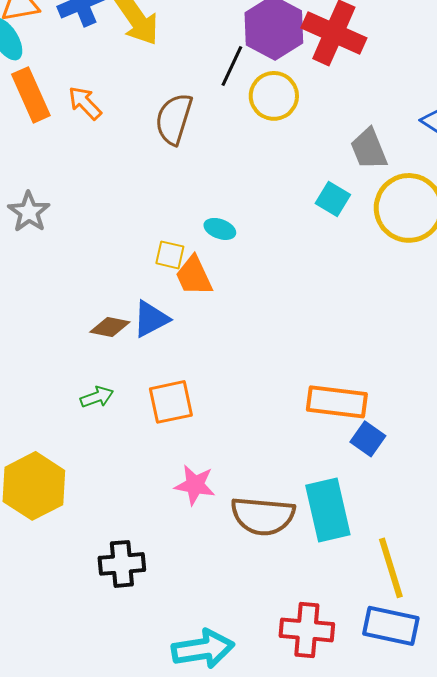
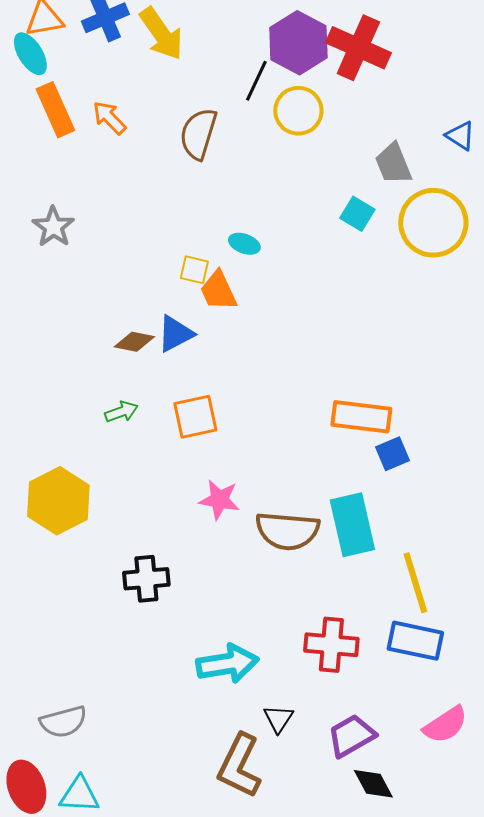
blue square: (368, 439) -> (392, 454), turned 32

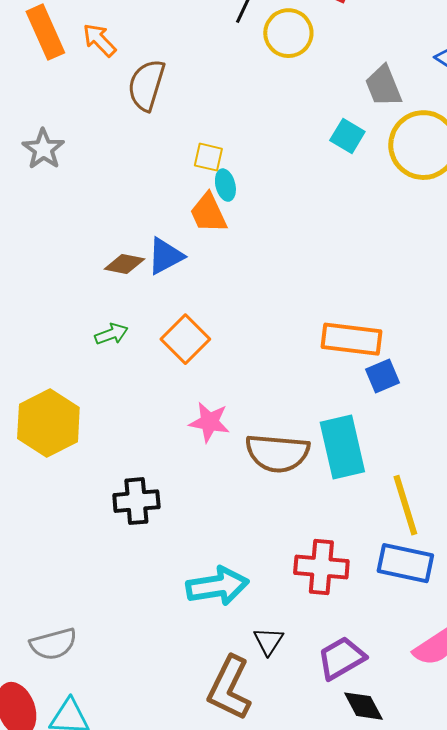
brown semicircle: (198, 134) -> (146, 85), moved
cyan ellipse: (244, 244) -> (225, 185), moved, turned 56
yellow square: (194, 270) -> (208, 157), moved
orange square: (195, 417) -> (185, 339), turned -33

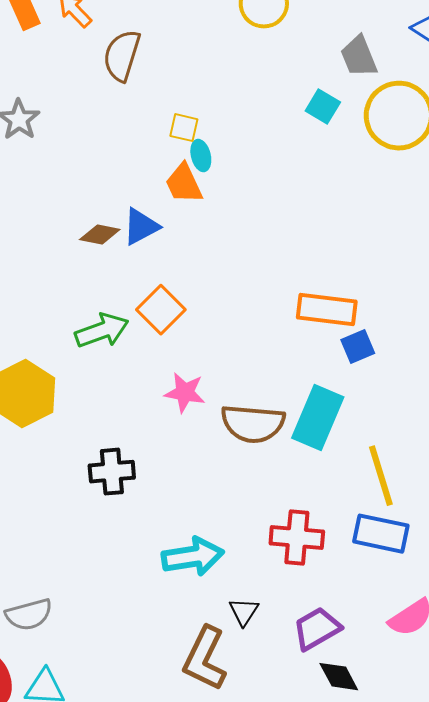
green arrow: (111, 334) -> (102, 331), moved, size x1.6
cyan rectangle: (342, 447) -> (318, 418), turned 36

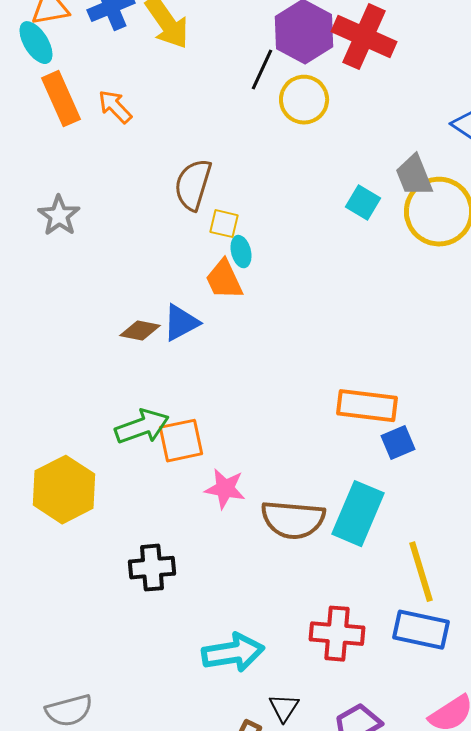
brown semicircle: (122, 56) -> (193, 185), moved
gray trapezoid: (359, 57) -> (414, 176), moved
orange square: (161, 310) -> (181, 441), moved, turned 33

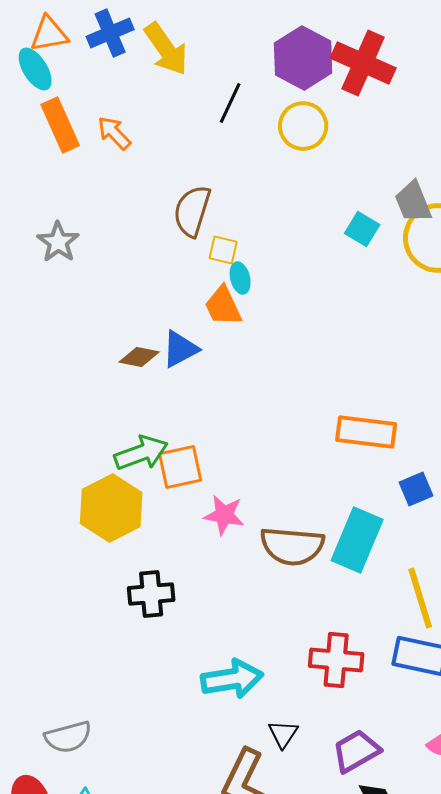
black line: (262, 70) -> (230, 103), moved
blue square: (398, 443) -> (416, 489), moved
yellow hexagon: (64, 490) -> (111, 508), moved

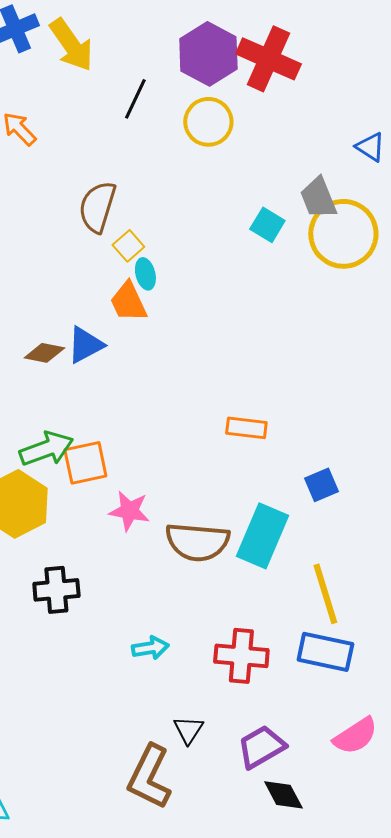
yellow square: (223, 250) -> (128, 246), turned 36
orange rectangle: (366, 432) -> (246, 428), moved, size x0.7
cyan arrow: (232, 679) -> (150, 648), moved, size x0.6

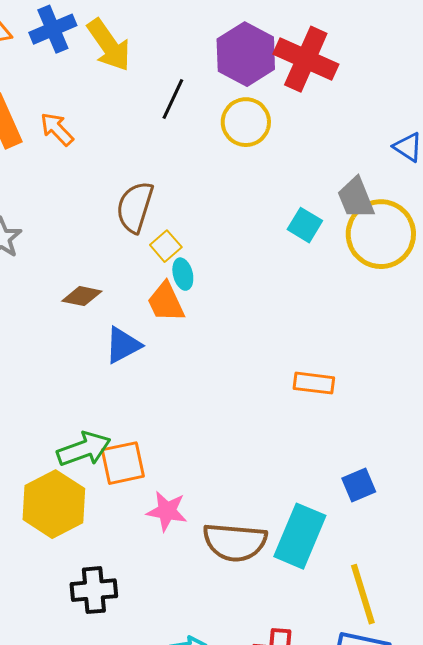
brown diamond: (44, 353) -> (82, 296), moved
orange rectangle: (246, 428) -> (314, 383), moved

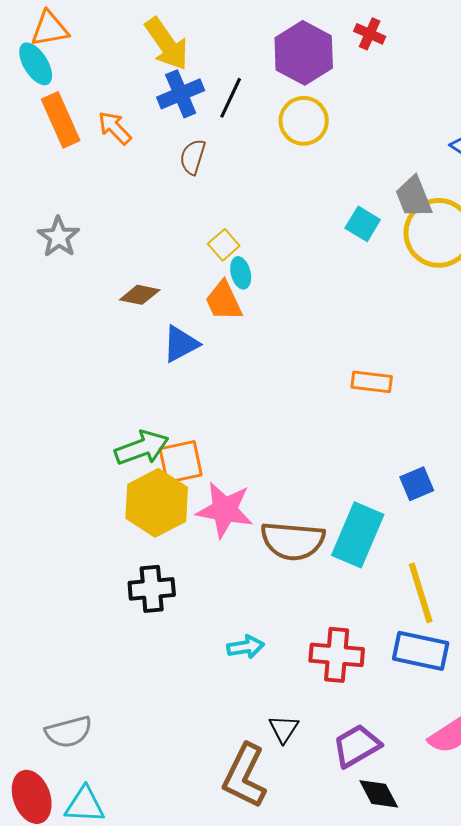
blue cross: (53, 29) -> (181, 94), moved
red cross: (306, 59) -> (370, 34), moved, size x0.5
brown semicircle: (135, 207) -> (193, 157), moved, size x0.7
yellow hexagon: (54, 504) -> (157, 503), moved
pink star: (167, 511) -> (225, 510), size x1.4

